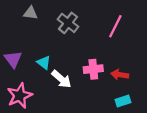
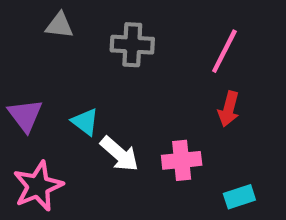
gray cross: (68, 23) -> (132, 45), turned -35
pink cross: (93, 69) -> (182, 160), moved
red arrow: (120, 75) -> (229, 109), moved, turned -84

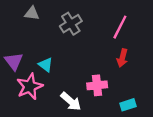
gray cross: (132, 45) -> (71, 24), turned -35
white arrow: (119, 154) -> (71, 101), moved
pink star: (38, 186) -> (30, 87), moved

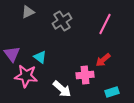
gray triangle: (32, 13) -> (28, 12), turned -32
red arrow: (122, 58) -> (103, 60), moved, turned 35
pink star: (30, 87) -> (26, 76), turned 30

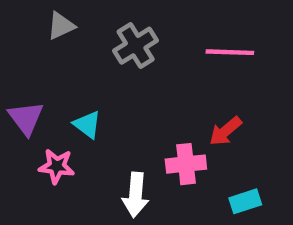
pink line: (105, 24) -> (230, 52), turned 65
pink star: (26, 76) -> (57, 166), size x0.7
white arrow: (62, 89) -> (136, 195), turned 54

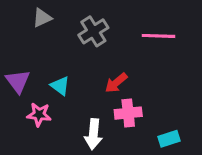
red arrow: (225, 131) -> (116, 83), moved

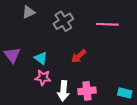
pink cross: (128, 113) -> (87, 91), moved
pink star: (39, 115) -> (43, 78), moved
cyan rectangle: (169, 139) -> (125, 93), moved, turned 32

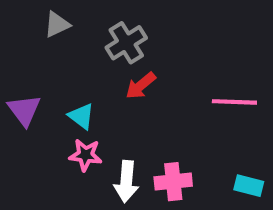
pink line: (107, 24) -> (234, 102), moved
red arrow: (79, 56) -> (141, 86), moved

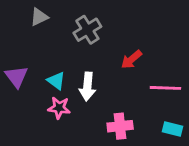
red arrow: (141, 86) -> (131, 60), moved
pink line: (234, 102) -> (165, 88), moved
white arrow: (126, 182) -> (87, 86), moved

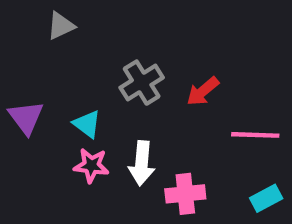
gray cross: (87, 30) -> (142, 83), moved
white arrow: (87, 86) -> (142, 163), moved
cyan rectangle: (173, 129) -> (266, 198), turned -42

